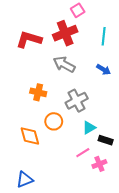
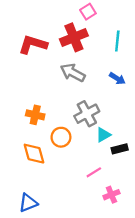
orange cross: (38, 92) -> (35, 115), moved
cyan triangle: (89, 128) -> (103, 135), moved
black rectangle: (106, 140) -> (120, 149), moved, turned -32
pink cross: (99, 164) -> (111, 195), moved

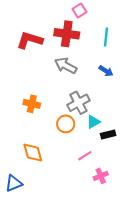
red cross: (74, 37) -> (67, 34), turned 30
orange circle: (61, 137) -> (66, 124), moved
orange diamond: (34, 154) -> (33, 153), moved
blue triangle: (28, 203) -> (14, 183), moved

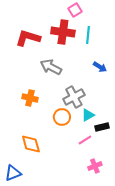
cyan line: (106, 37) -> (88, 35), moved
gray arrow: (66, 66) -> (51, 67), moved
pink line: (85, 156) -> (85, 140), moved

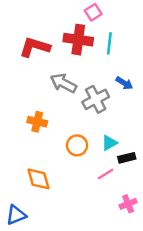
gray cross: (74, 97) -> (96, 99), moved
pink cross: (95, 166) -> (128, 204), moved

